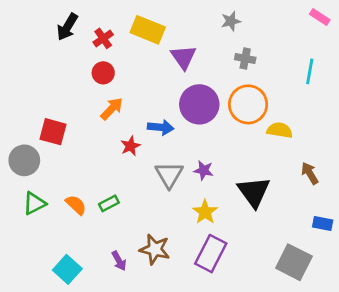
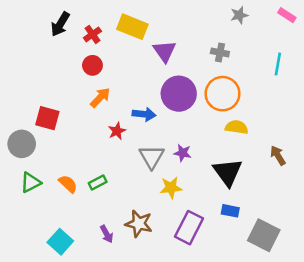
gray star: (231, 21) -> (239, 15), moved
yellow semicircle: (280, 130) -> (237, 127), moved
yellow star: (205, 212) -> (171, 188), moved, turned 30
blue rectangle: (323, 223) -> (230, 211), moved

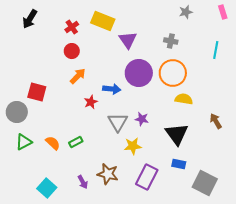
pink rectangle: (287, 15) -> (223, 12), turned 40
black arrow: (60, 24) -> (30, 19), moved

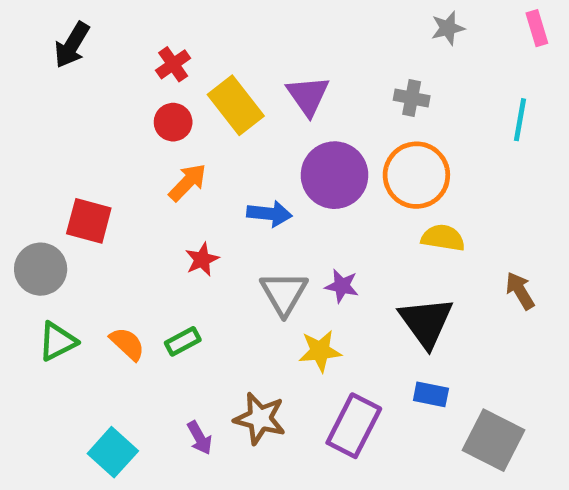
yellow rectangle: (103, 21) -> (236, 105), moved, turned 30
red star: (91, 102) -> (202, 259), moved

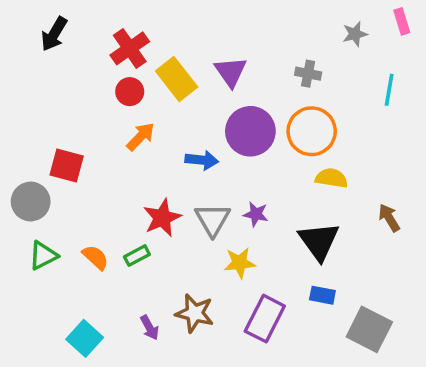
gray star: (448, 28) -> (355, 34), moved
red cross: (173, 64) -> (130, 48), size x1.5
red star: (202, 259) -> (162, 218), moved, size x1.5

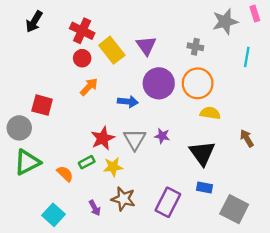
gray star: (355, 34) -> (225, 22), size x1.6
red cross: (130, 48) -> (82, 31), turned -30
green triangle: (43, 256) -> (27, 162), size x1.4
orange semicircle: (95, 257) -> (65, 174), moved
yellow star: (240, 263) -> (113, 167), moved

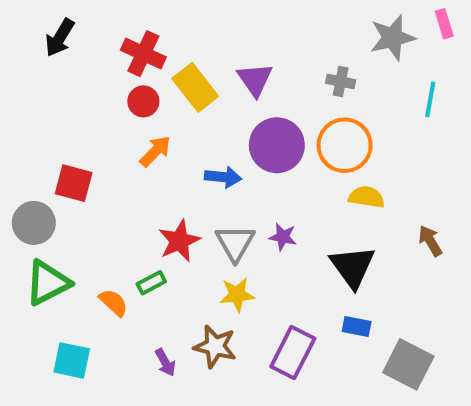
yellow star: (113, 167) -> (237, 295), moved
cyan square: (54, 215) -> (72, 360), moved, turned -30

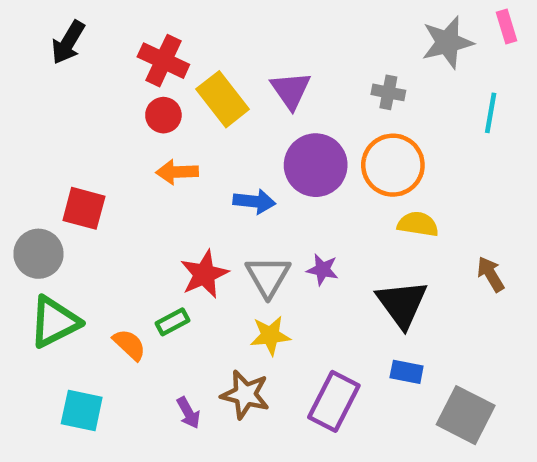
orange arrow: (155, 151) -> (177, 172), turned -136

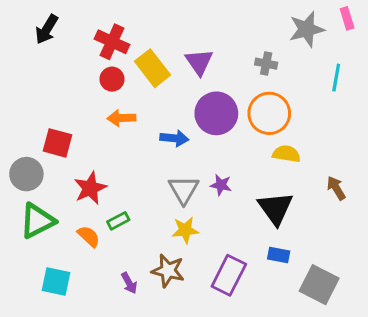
red star: (204, 274) -> (90, 188), moved

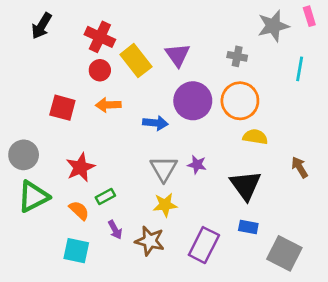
red square: (58, 143) -> (62, 108), moved
cyan square: (56, 281) -> (76, 251), moved
purple arrow: (129, 283) -> (115, 230), moved

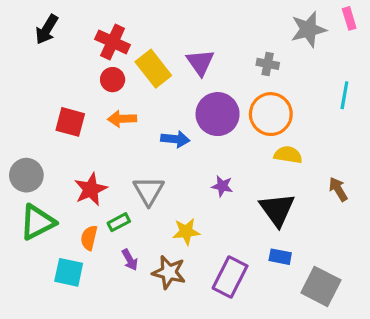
cyan line: (300, 69) -> (344, 95), moved
gray triangle: (164, 169) -> (149, 191), moved
orange semicircle: (79, 210) -> (89, 238), turned -120
cyan square: (76, 251) -> (69, 272), moved

